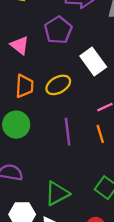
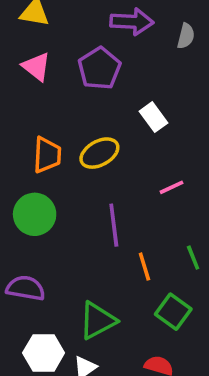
pink triangle: (20, 45) -> (36, 67), moved
white rectangle: (93, 62) -> (153, 117), size x0.7
orange line: (100, 134) -> (144, 267), moved

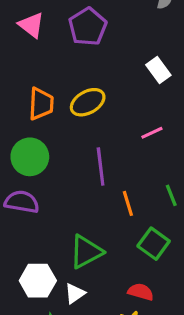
white rectangle: (153, 117) -> (158, 70), moved
purple semicircle: (26, 288) -> (22, 202), moved

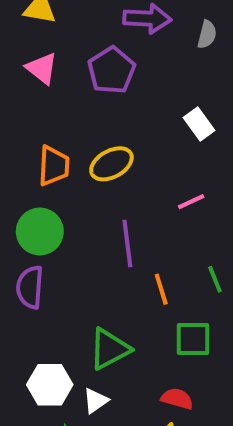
purple semicircle: (22, 202) -> (30, 287), turned -96
green square: (154, 244) -> (193, 339), turned -36

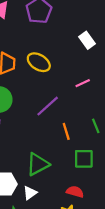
yellow ellipse: (111, 164) -> (39, 62), turned 60
purple line: (127, 243) -> (48, 106), turned 55

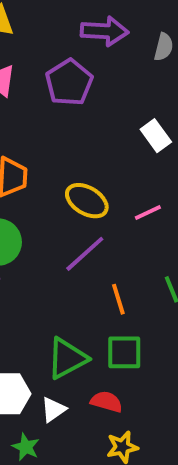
yellow ellipse: (39, 62) -> (87, 201), moved
green square: (84, 159) -> (124, 352), moved
red semicircle: (75, 192) -> (107, 402), moved

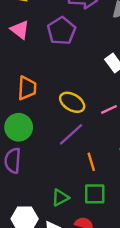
green triangle: (67, 358) -> (60, 197), size x0.7

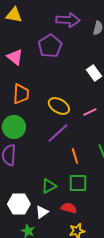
pink triangle: (20, 30) -> (15, 57), moved

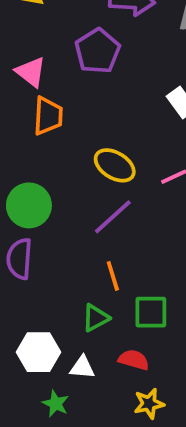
orange trapezoid: (21, 94) -> (48, 116), moved
orange line: (75, 156) -> (113, 276), moved
white triangle: (42, 212) -> (82, 367), turned 40

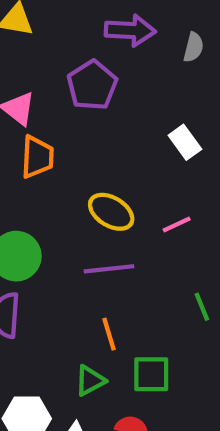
purple line: (113, 217) -> (109, 269), turned 36

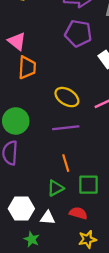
purple pentagon: (92, 85) -> (78, 33), moved, turned -30

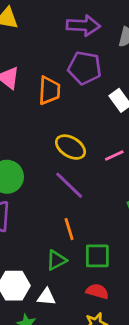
orange trapezoid: (27, 67) -> (49, 90), moved
purple line: (66, 128) -> (69, 185), turned 50
red semicircle: (78, 213) -> (97, 291), moved

